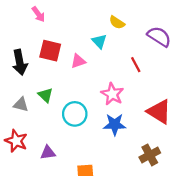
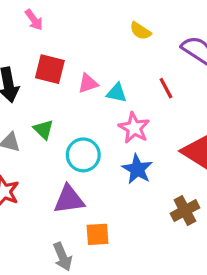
cyan triangle: (99, 41) -> (117, 93), moved, turned -35
blue star: (115, 124) -> (137, 169), turned 30
purple triangle: (48, 153) -> (69, 199), moved, size x1.5

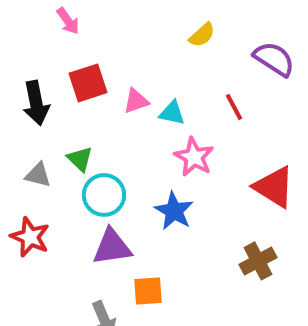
yellow semicircle: (140, 31) -> (202, 35), turned -75
red square: (50, 69) -> (88, 83), turned -32
cyan circle: (83, 155) -> (104, 195), moved
blue star: (137, 169) -> (174, 211), moved

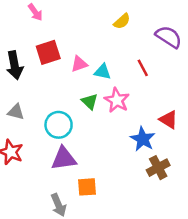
green triangle: (80, 159) -> (90, 102), moved
red triangle: (274, 187) -> (169, 120), size x0.7
blue star: (174, 211) -> (143, 139), moved

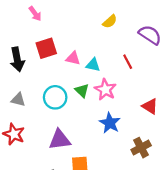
pink triangle: (79, 64) -> (73, 58), turned 32
cyan circle: (59, 125) -> (55, 97), moved
blue star: (143, 139) -> (110, 123), moved

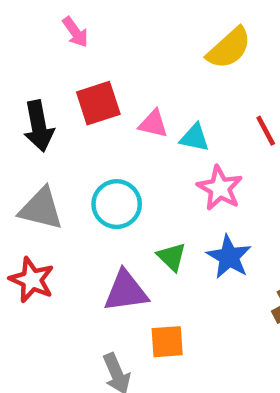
yellow semicircle: (110, 21) -> (229, 48), size x1.5
green triangle: (82, 91) -> (172, 257), moved
gray triangle: (18, 100) -> (41, 209), size x1.5

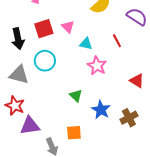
pink triangle: (153, 124) -> (68, 27), moved, turned 32
cyan circle: (117, 204) -> (45, 61), moved
blue star: (229, 257) -> (101, 110), moved
purple triangle: (126, 291) -> (30, 126), moved

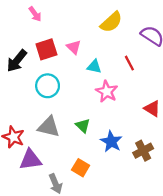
black arrow: (18, 39) -> (17, 61), turned 50
gray triangle: (19, 75) -> (49, 127), moved
orange square: (74, 133) -> (81, 168), turned 35

